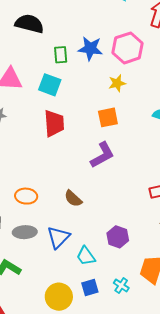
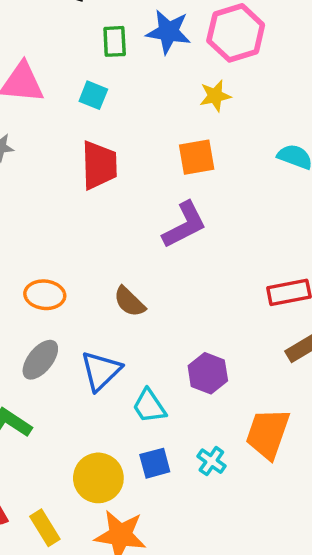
cyan square: (50, 85) -> (93, 95), size x0.7
gray ellipse: (25, 232) -> (40, 360), turned -50

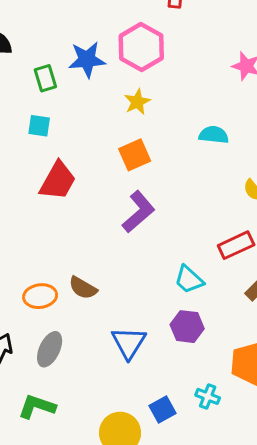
red trapezoid: (99, 165) -> (58, 181), turned 45
brown semicircle: (129, 302) -> (83, 288), moved
blue triangle: (101, 371) -> (129, 343), moved
cyan trapezoid: (149, 406) -> (189, 280), moved

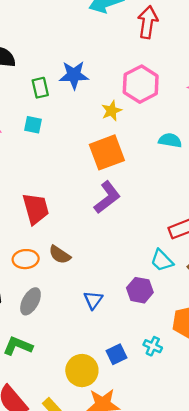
pink hexagon: (141, 47) -> (141, 84), moved
orange square: (135, 155) -> (107, 152), size x1.4
red trapezoid: (58, 181) -> (36, 209), moved, turned -48
cyan trapezoid: (189, 280) -> (162, 260), moved
blue triangle: (129, 343) -> (93, 300), size x0.7

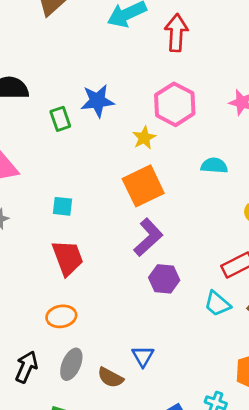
cyan square: (33, 125) -> (63, 206), moved
brown semicircle: (60, 255) -> (110, 378), moved
purple hexagon: (140, 290) -> (164, 279), moved

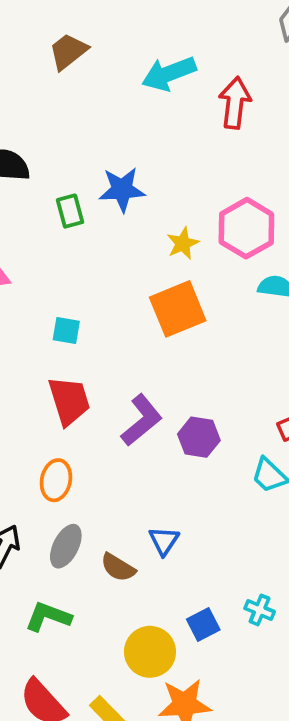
pink hexagon: (175, 104) -> (246, 228), moved
purple L-shape: (148, 237) -> (142, 420), moved
orange ellipse: (61, 316) -> (56, 480), turned -72

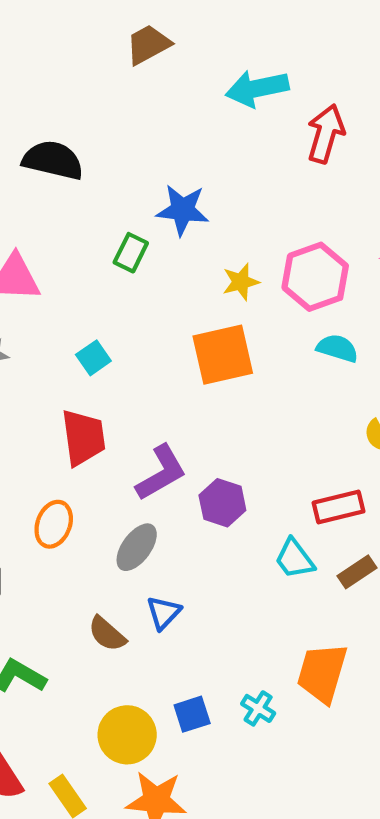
green rectangle: (70, 211) -> (131, 253), moved, turned 32
cyan square: (66, 330) -> (93, 358), turned 36
gray ellipse: (66, 546) -> (137, 547), moved

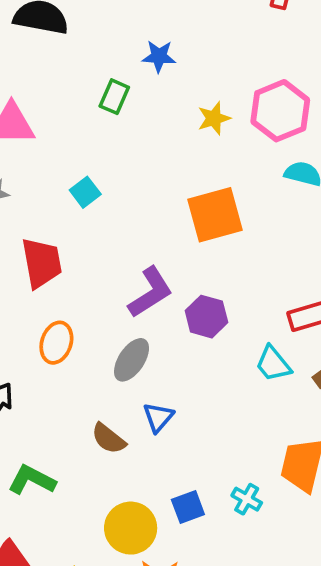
blue star: (183, 210) -> (159, 56), size x0.7
orange square: (223, 355) -> (215, 215), moved
red trapezoid: (83, 437) -> (42, 263), moved

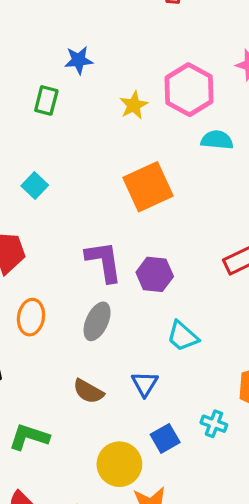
purple L-shape: (150, 292) -> (104, 262), turned -57
cyan trapezoid: (273, 364) -> (183, 336), moved
blue triangle: (158, 417) -> (145, 384), moved

